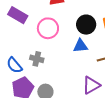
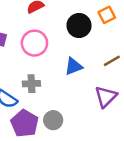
blue triangle: (81, 46) -> (74, 66), moved

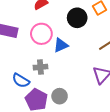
blue triangle: (74, 66) -> (61, 45), moved

